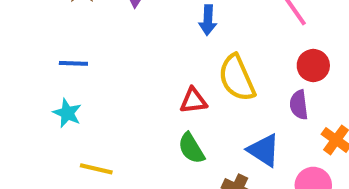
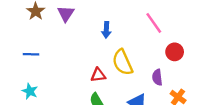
red circle: (313, 65) -> (175, 52), moved
cyan star: (67, 113) -> (30, 91), moved

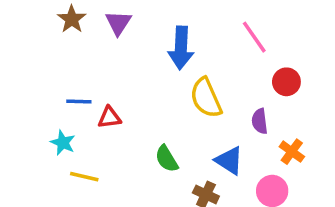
blue arrow: (106, 30) -> (181, 48), size x1.6
blue line: (31, 54) -> (79, 101), moved
red triangle: (98, 75) -> (109, 118), moved

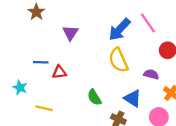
purple triangle: (118, 23) -> (70, 33), moved
blue arrow: (181, 48) -> (119, 30), moved, turned 40
purple semicircle: (260, 121) -> (151, 74), turned 112
cyan star: (63, 143) -> (20, 87), moved

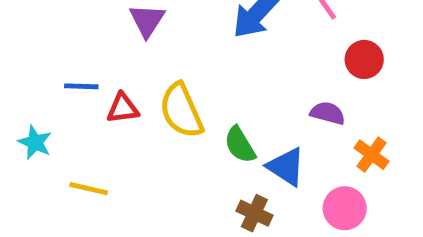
yellow semicircle: (118, 60) -> (181, 111), moved
green semicircle: (94, 97) -> (240, 145), moved

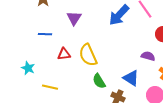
blue line: (81, 86) -> (45, 34), moved
green semicircle: (240, 145) -> (99, 81), moved

